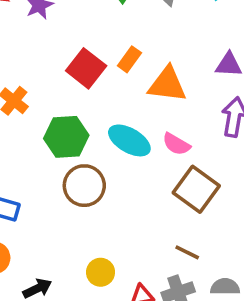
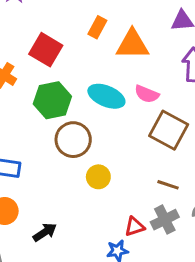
red square: (86, 68) -> (46, 50), moved
yellow circle: (101, 272) -> (98, 177), moved

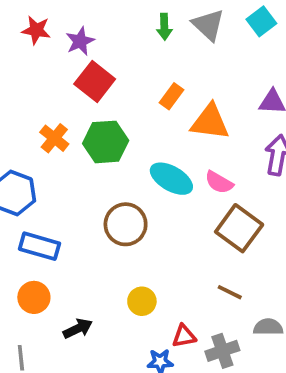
red square: (46, 50) -> (95, 81), moved
green hexagon: (52, 100) -> (106, 142), moved
yellow circle: (98, 177) -> (142, 301), moved
gray cross: (165, 220) -> (222, 351), moved

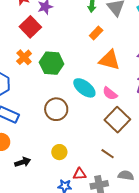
red square: (95, 81) -> (30, 27), moved
orange rectangle: (172, 96) -> (96, 33), moved

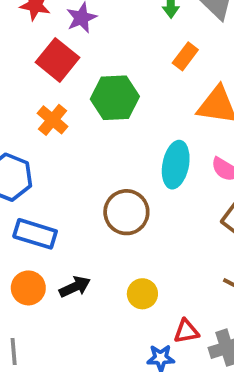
green hexagon: (52, 63) -> (115, 98), moved
cyan ellipse: (84, 88) -> (176, 165), turned 70
black arrow: (23, 162) -> (75, 287), moved

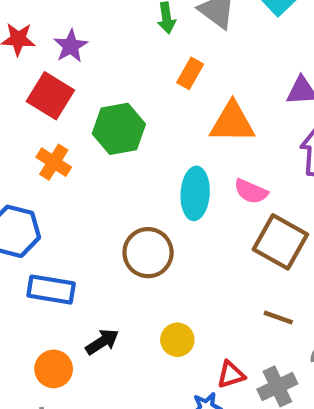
orange circle: (28, 288) -> (54, 369), moved

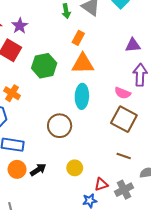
orange triangle: (232, 122) -> (83, 64), moved
orange cross: (54, 162) -> (12, 93), moved
pink semicircle: (251, 191) -> (123, 93), moved
orange circle: (54, 369) -> (17, 169), moved

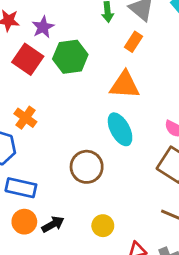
orange rectangle: (78, 38) -> (133, 42), moved
green hexagon: (44, 66) -> (70, 57), moved
cyan ellipse: (82, 96) -> (120, 129), turned -35

